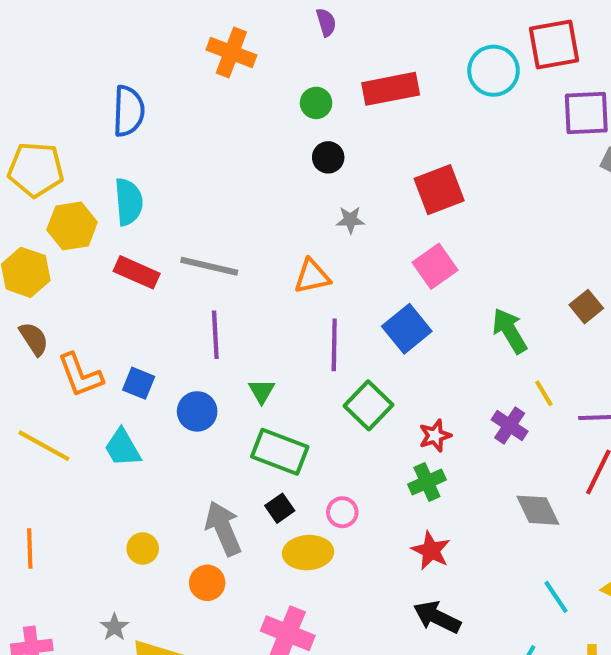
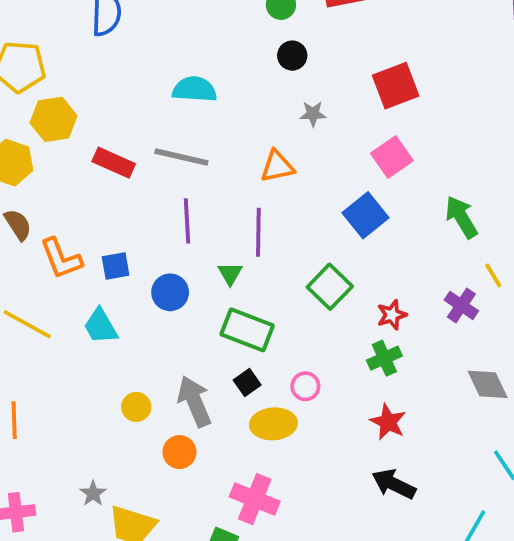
cyan semicircle: (129, 202) -> (195, 89), moved, turned -81
purple line: (334, 345) -> (258, 232), moved
blue square: (139, 383) -> (116, 266), turned -32
yellow circle: (143, 549) -> (136, 407), moved

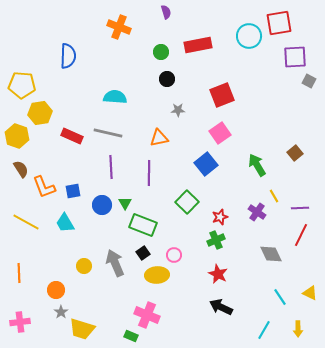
green triangle: (230, 274) -> (125, 203), moved
orange circle: (179, 452) -> (56, 290), moved

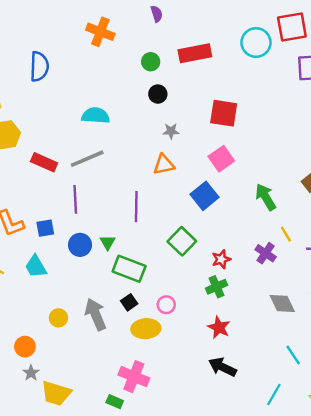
red square: (222, 95) -> (224, 113), turned 30
gray line: (108, 133) -> (87, 159), turned -36
orange triangle: (159, 138) -> (164, 165), moved
purple line: (111, 167) -> (75, 199), moved

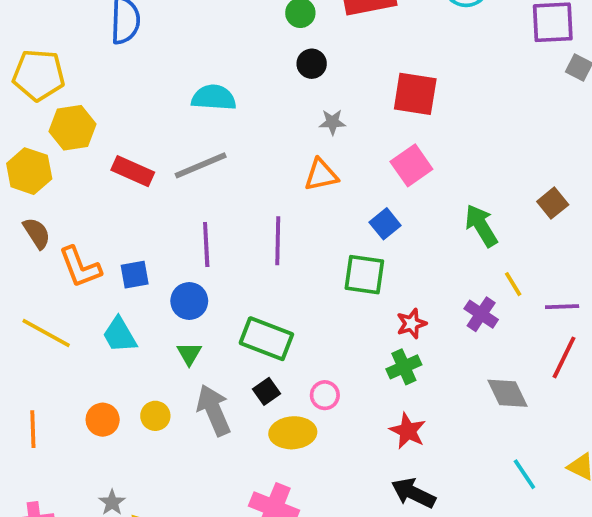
blue square: (205, 196) -> (385, 224), size x0.7
purple line: (75, 199) -> (206, 244), moved
green square: (182, 241) -> (364, 275), moved, turned -36
green triangle: (108, 242) -> (189, 354), moved
orange circle: (25, 347) -> (103, 420), moved

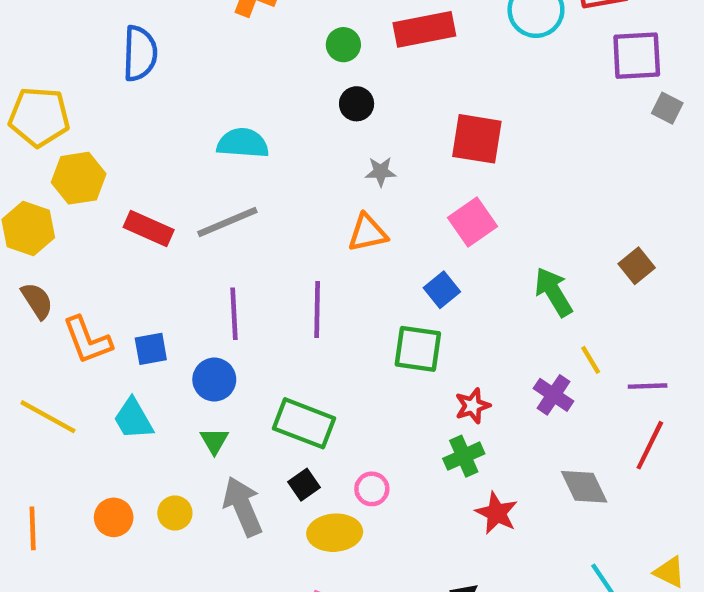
red star: (408, 431) -> (497, 513), moved

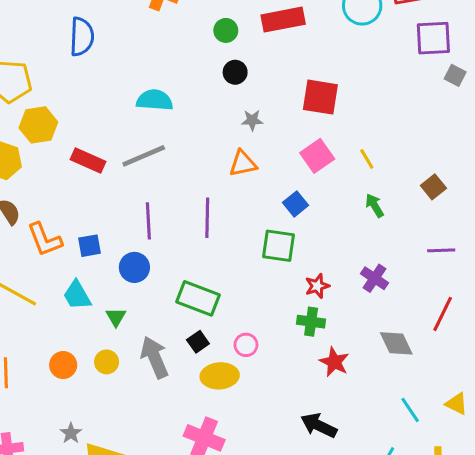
green arrow: (553, 292) -> (375, 205), size x0.7
yellow line: (591, 360) -> (367, 159), moved
purple line: (648, 386) -> (441, 250), moved
green triangle: (214, 441) -> (116, 317), moved
green cross: (464, 456) -> (311, 322), turned 32

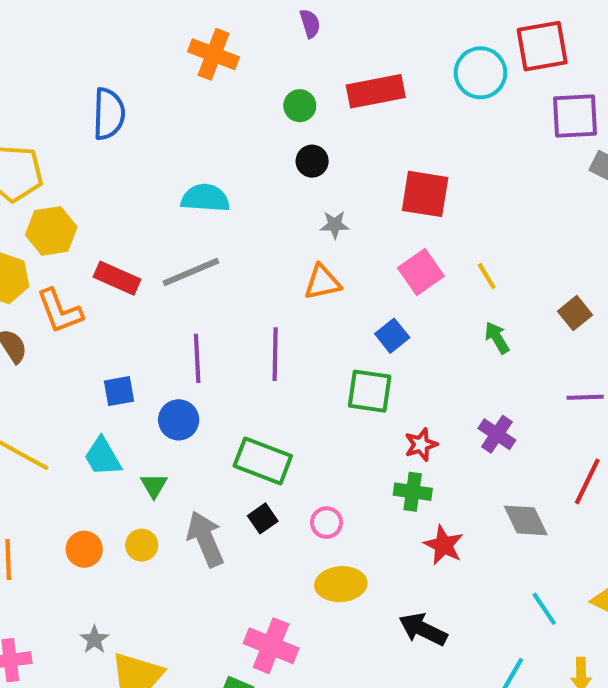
orange L-shape: (45, 240) -> (60, 311), moved
yellow ellipse: (220, 376) -> (341, 584), moved

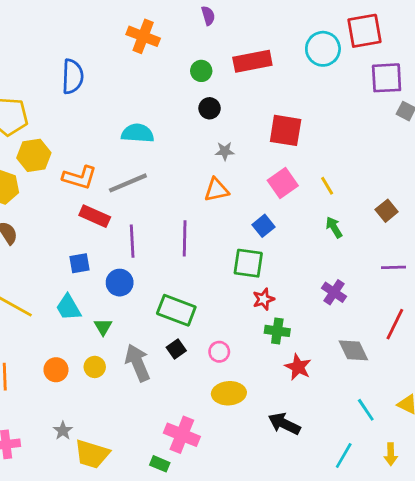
red rectangle: (117, 278) -> (95, 216), moved
orange L-shape: (60, 311) -> (79, 177), moved, turned -52
red star: (421, 444) -> (263, 299), moved

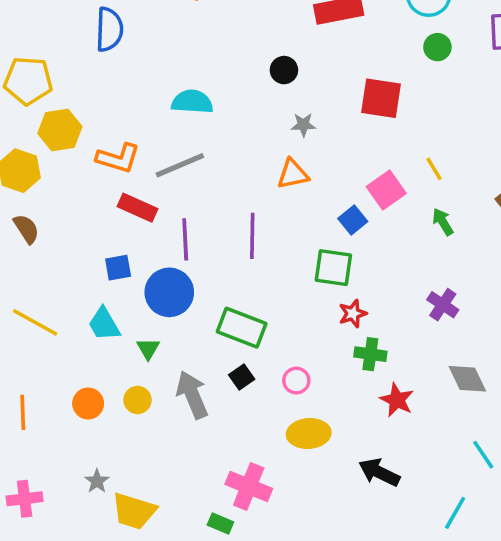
green circle: (201, 71) -> (437, 47), moved
pink square: (283, 183) -> (386, 190), moved
blue circle: (120, 283) -> (169, 292), size x1.4

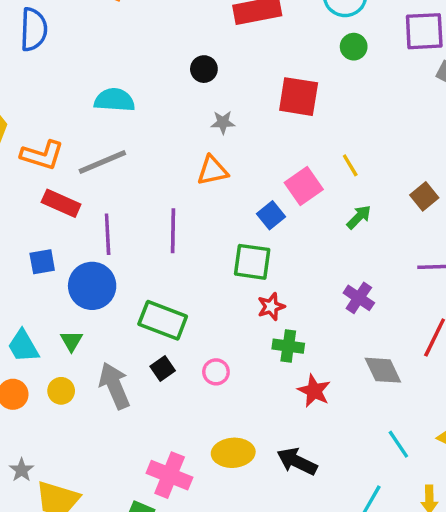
green arrow: (443, 222) -> (359, 217), turned 76
cyan trapezoid: (104, 324) -> (23, 346), moved
yellow ellipse: (309, 433) -> (233, 453), moved

